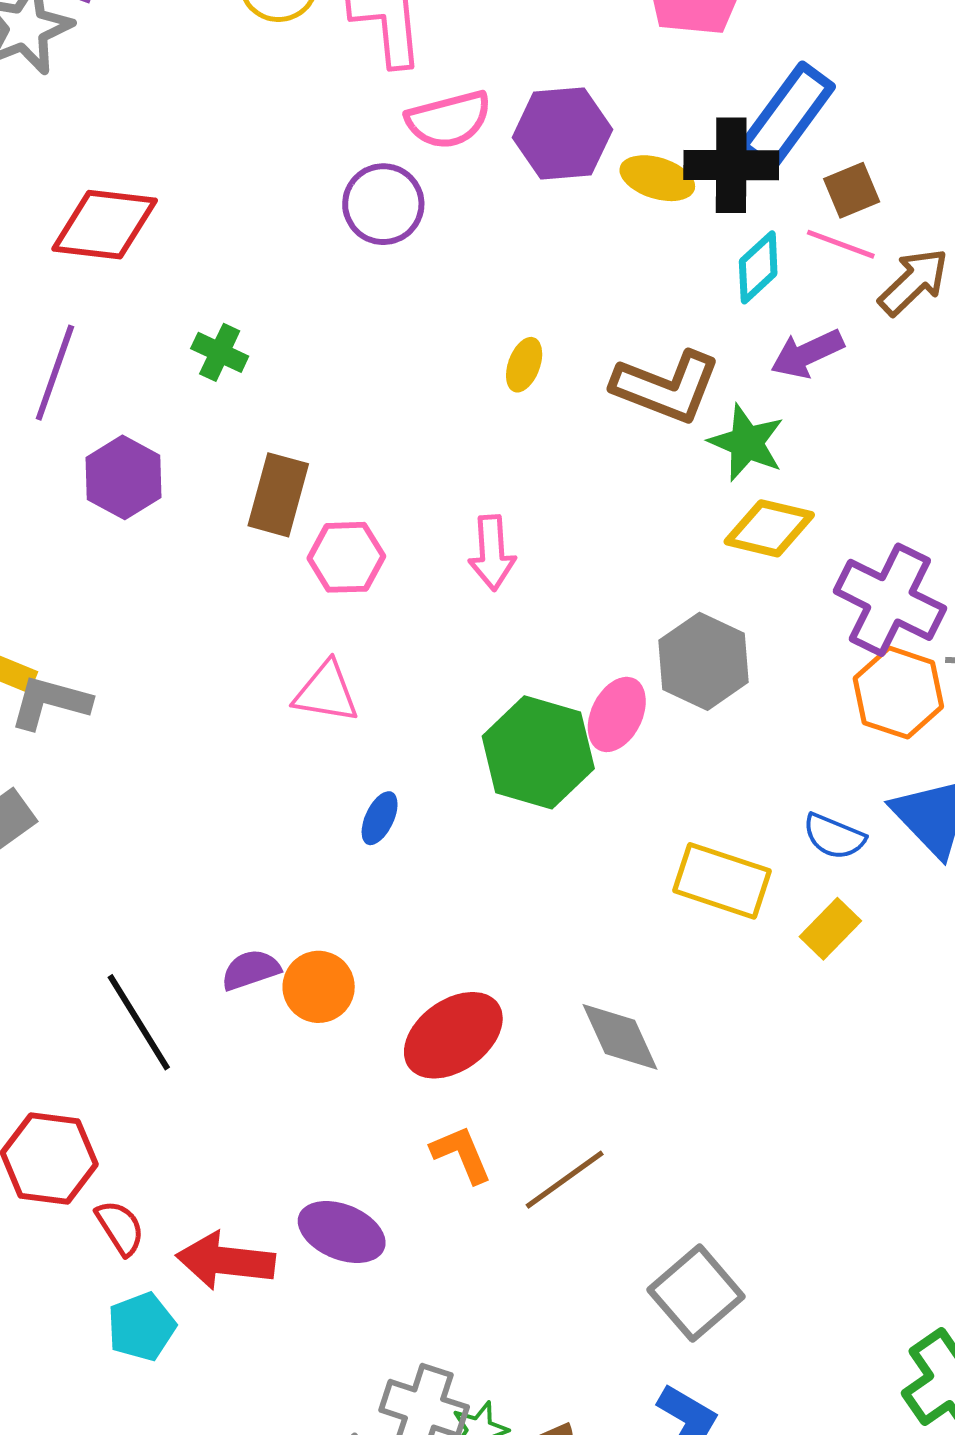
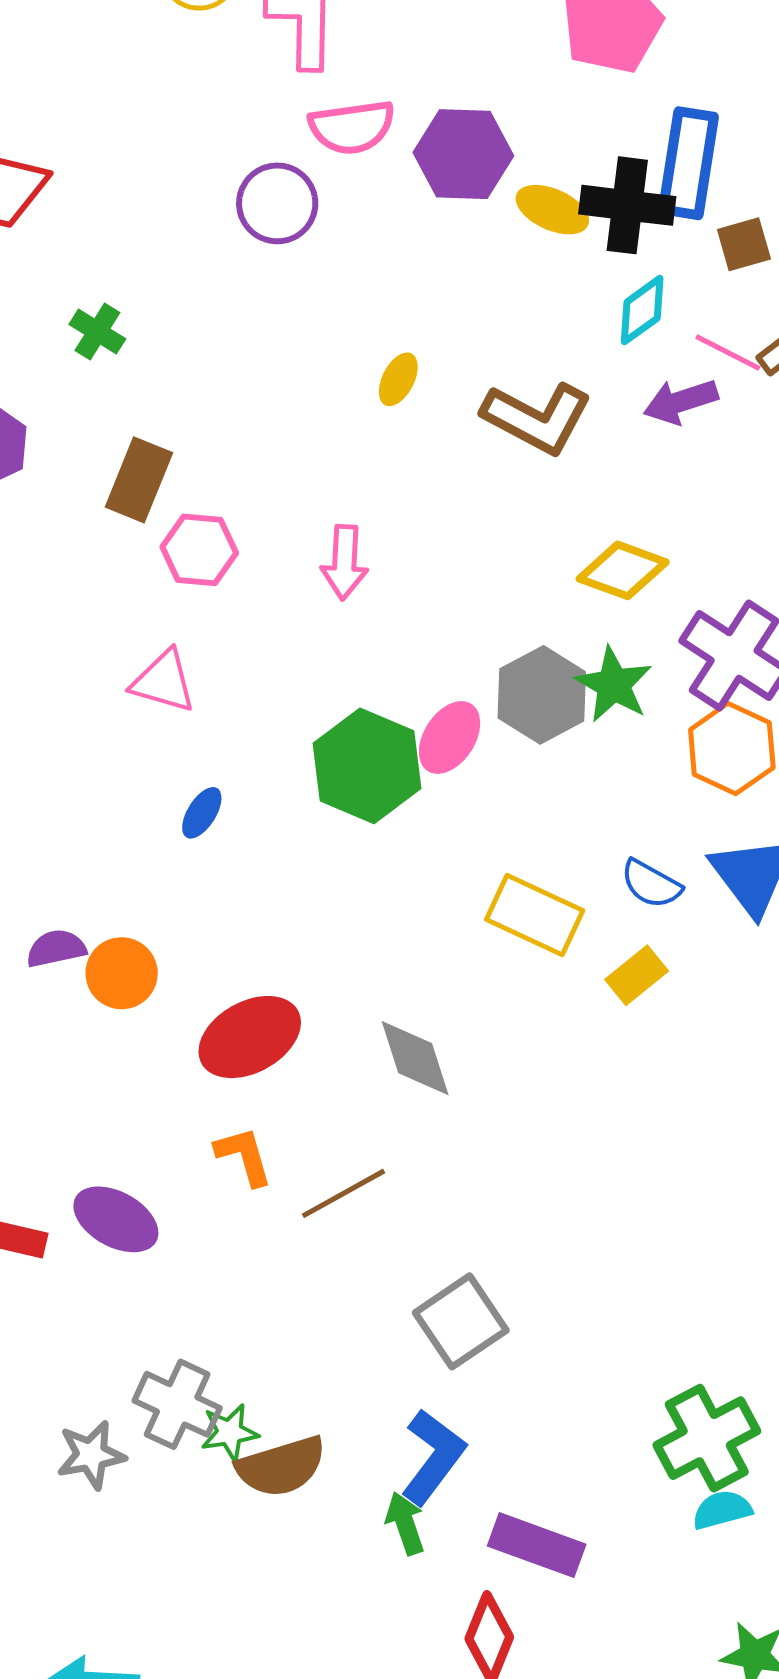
blue rectangle: (787, 116) -> (689, 163), turned -34
pink line: (841, 244) -> (728, 353), moved
green star: (747, 443) -> (614, 685), moved

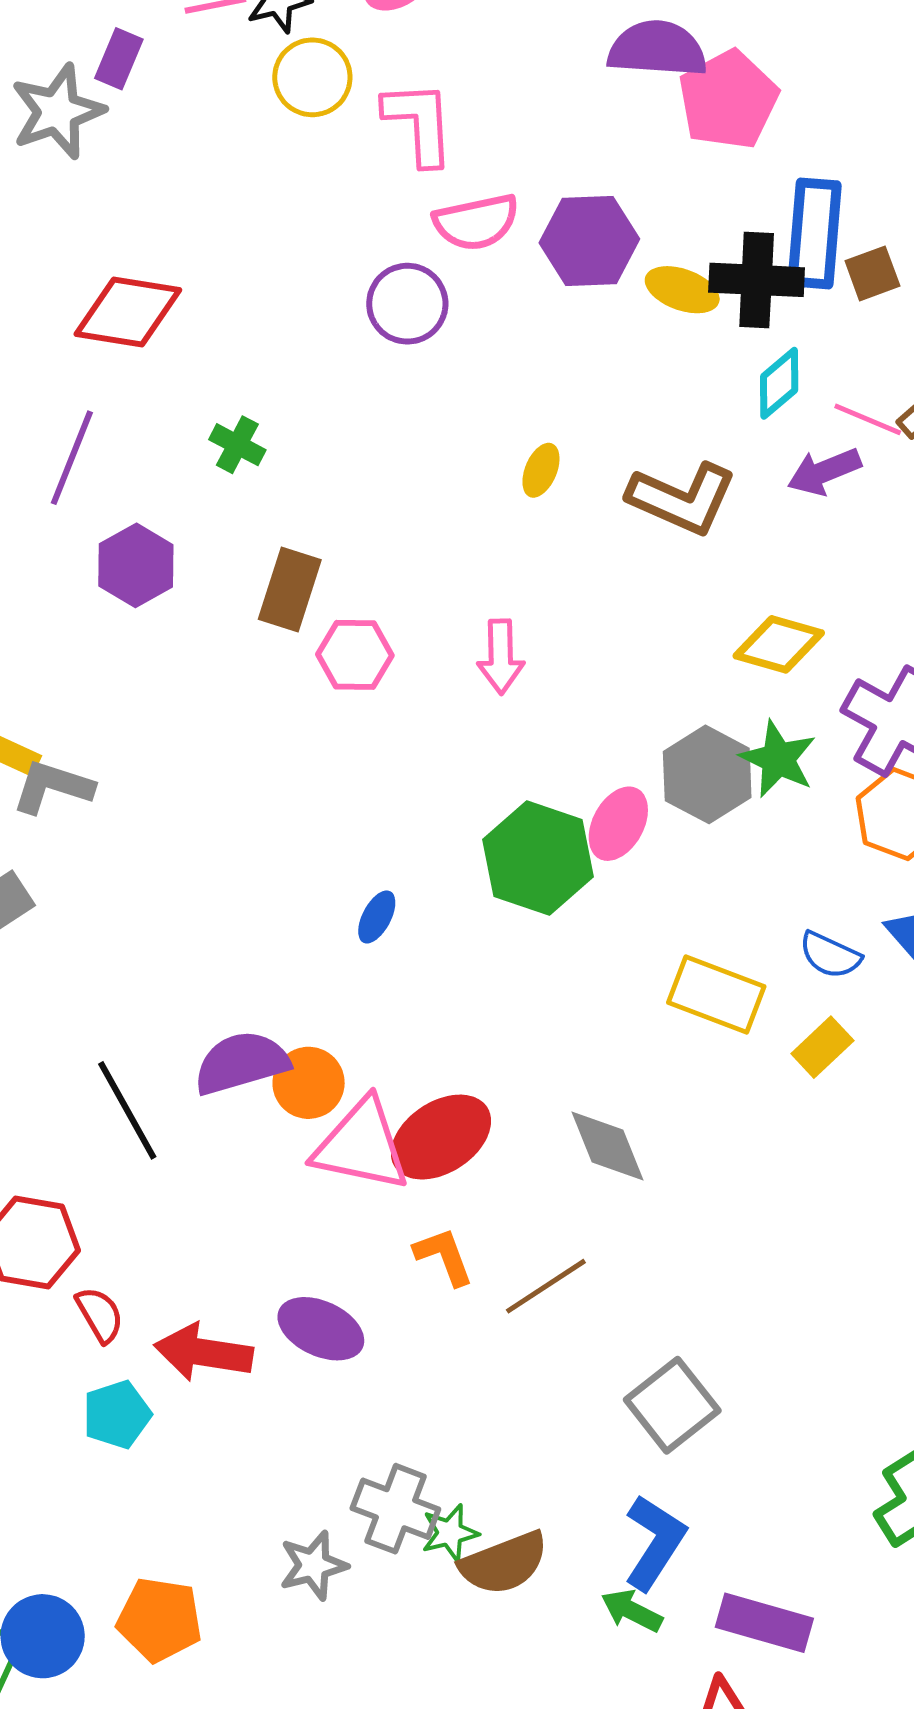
brown square: (744, 244) -> (872, 273), moved
pink triangle: (164, 681) -> (361, 1145), moved, size x1.5
purple semicircle: (56, 948) -> (241, 1063), size x1.6
green arrow: (405, 1523) -> (632, 1611), turned -40

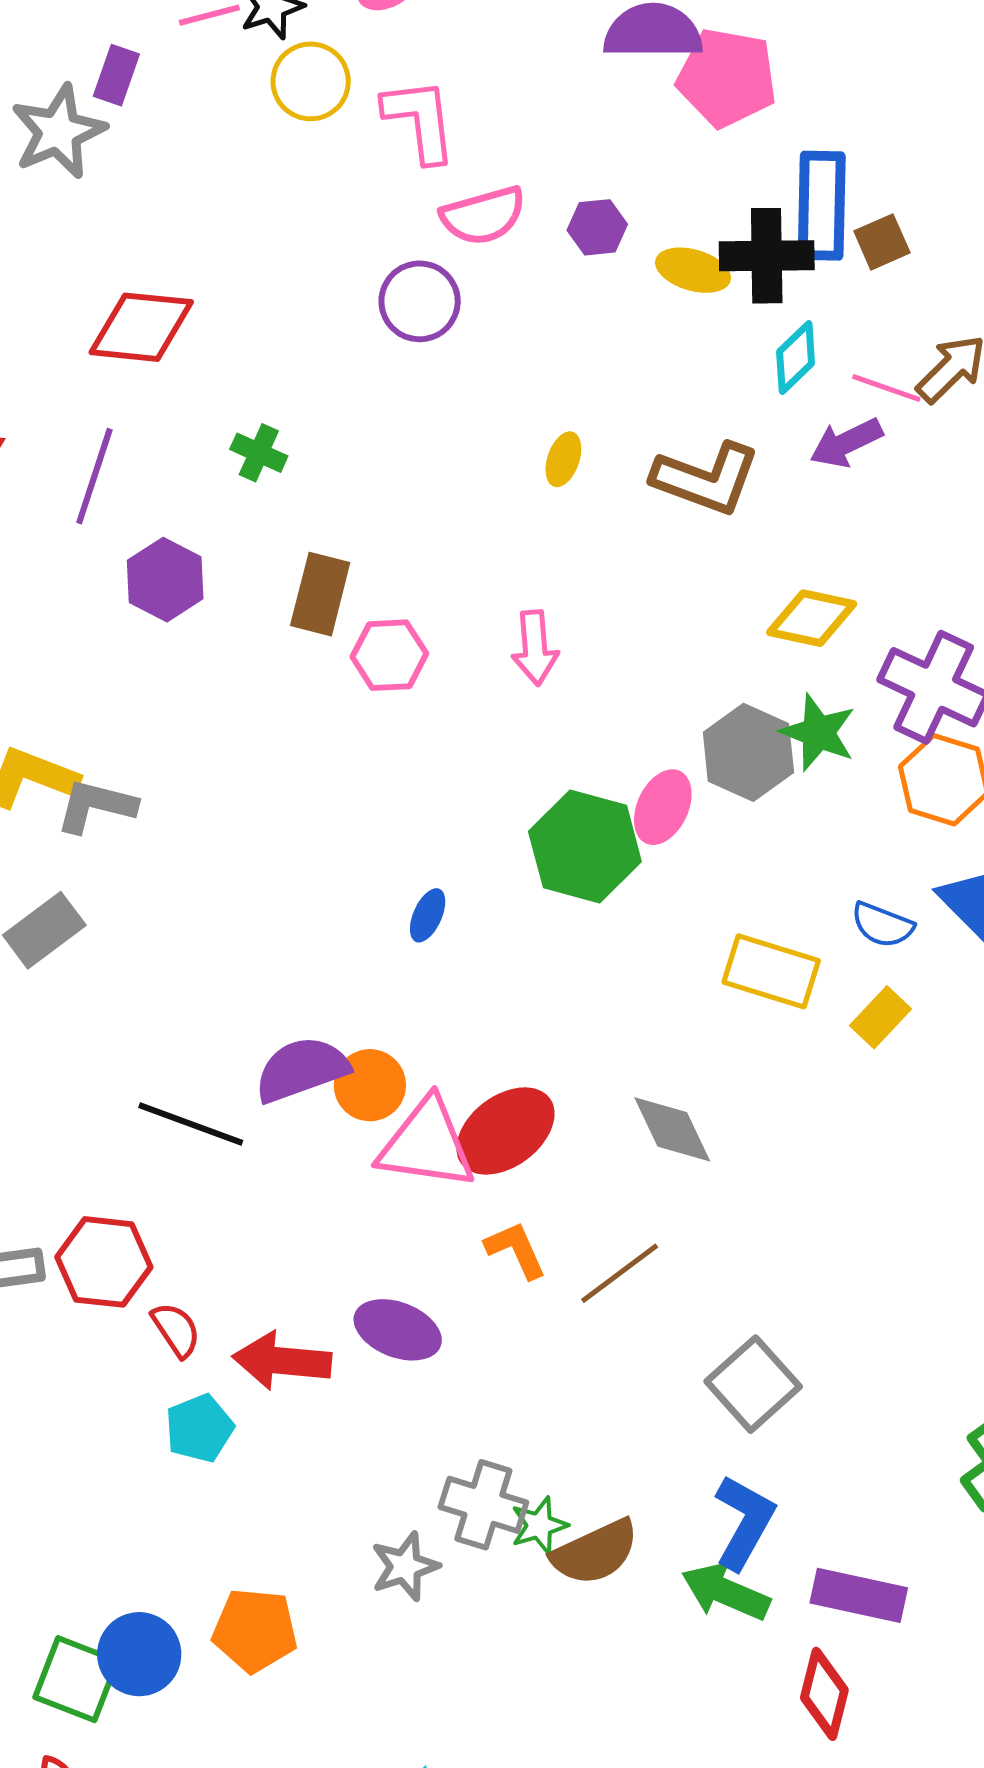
pink pentagon: (728, 100) -> (727, 78), turned -30
purple hexagon: (589, 241) -> (597, 227), size x0.6
black line: (127, 1110) -> (191, 1124), turned -37
green arrow: (632, 1611) -> (726, 1592), size x1.4

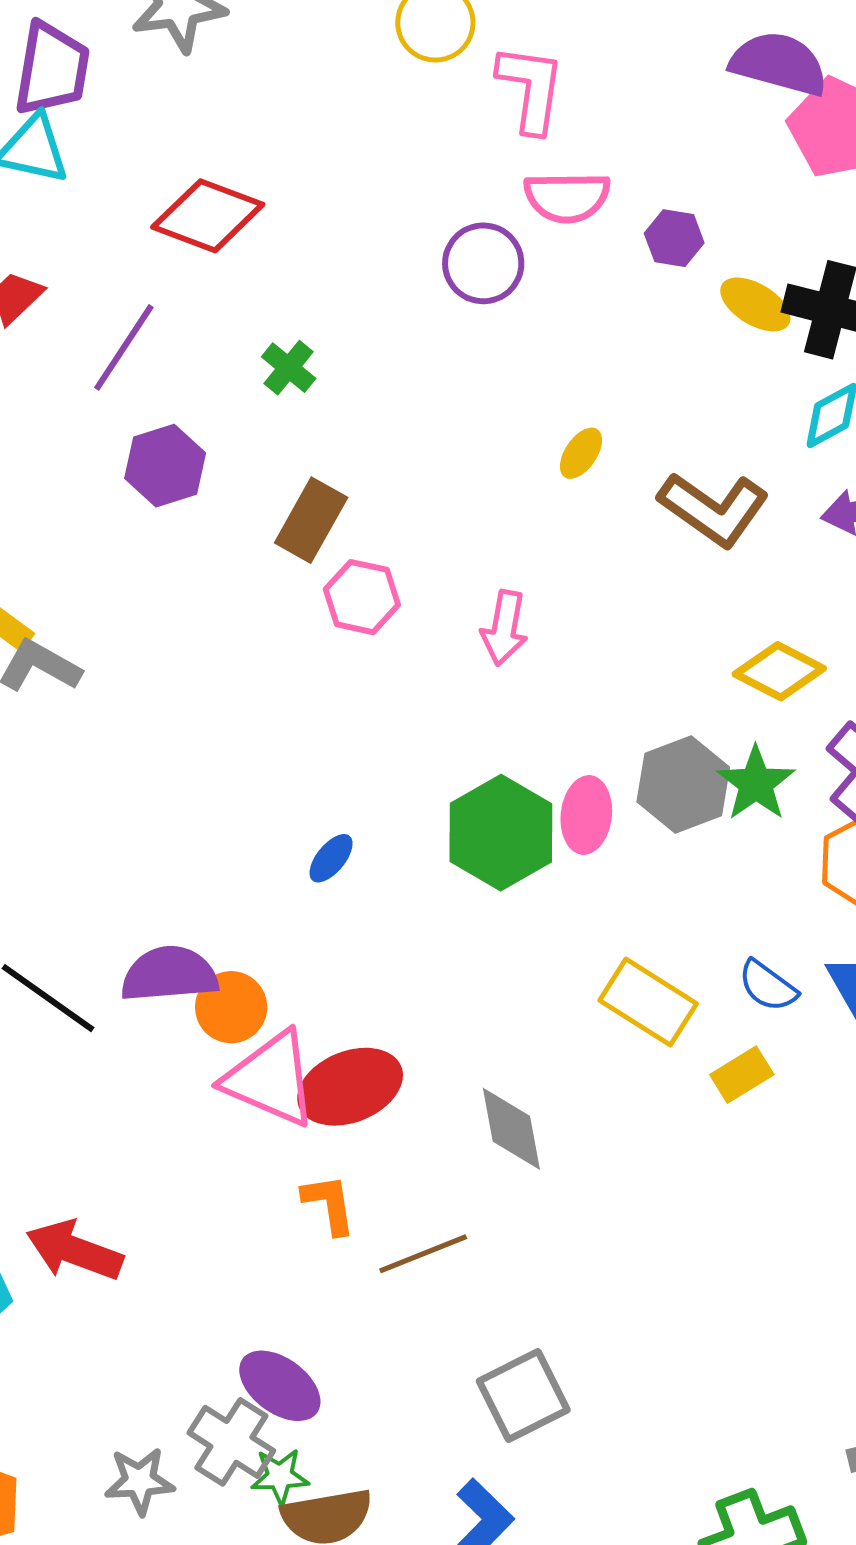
pink ellipse: (663, 807) -> (586, 815), turned -34
purple ellipse: (398, 1330) -> (280, 1386), moved

